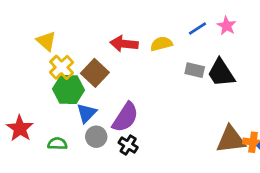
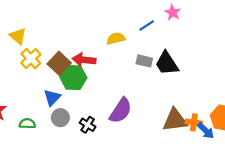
pink star: (227, 26) -> (173, 13), moved
red arrow: (124, 44) -> (84, 60), moved
green hexagon: (68, 90) -> (73, 77), moved
purple semicircle: (125, 117) -> (121, 111), moved

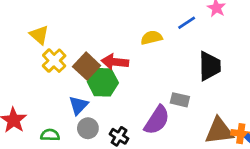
gray rectangle: (144, 61) -> (180, 100), moved
black trapezoid: (167, 63) -> (210, 66), turned -148

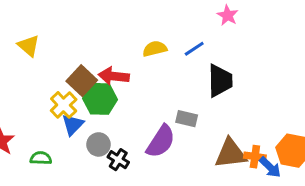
blue line: (187, 23) -> (194, 49), moved
yellow cross: (54, 61) -> (64, 105), moved
gray circle: (88, 128) -> (98, 144), moved

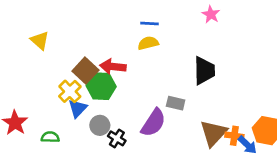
blue line: (194, 49) -> (149, 24), moved, turned 36
brown triangle: (231, 154) -> (213, 133), turned -40

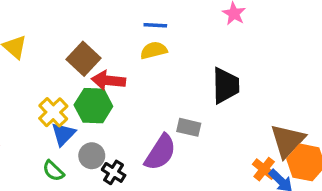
brown square: (85, 71) -> (83, 59), moved
brown triangle: (213, 133) -> (287, 141), moved
orange cross: (234, 136) -> (264, 169), turned 30
green semicircle: (50, 137) -> (53, 171), moved, turned -138

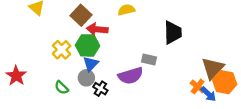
blue triangle: (63, 134) -> (91, 64), moved
purple semicircle: (160, 152) -> (131, 76), turned 40

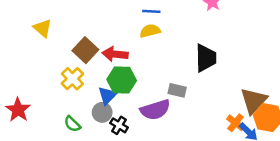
brown square: (81, 15) -> (85, 50), moved
green hexagon: (87, 45) -> (122, 80), moved

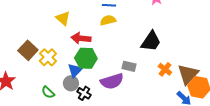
yellow triangle: (43, 28) -> (63, 18), moved
brown square: (85, 50) -> (28, 50), moved
black trapezoid: (206, 58) -> (151, 41), turned 35
orange cross: (235, 123) -> (165, 69), moved

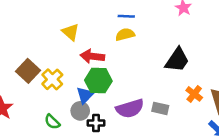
gray rectangle: (129, 66) -> (160, 108), moved
black cross: (84, 93) -> (96, 123), turned -32

